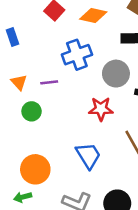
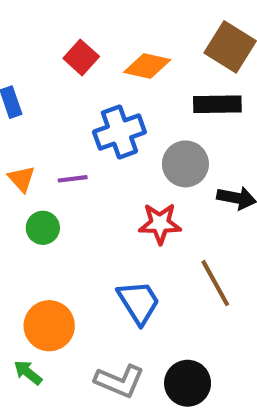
green arrow: (23, 197) -> (28, 373), turned 54

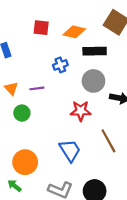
red square: (81, 57) -> (41, 28), turned -35
black rectangle: (217, 104) -> (95, 51), moved
blue cross: (119, 132) -> (60, 65), size x0.6

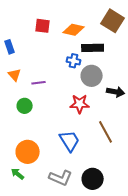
blue cross: (60, 65) -> (74, 61), moved, turned 32
orange triangle: (11, 88) -> (15, 75), moved

